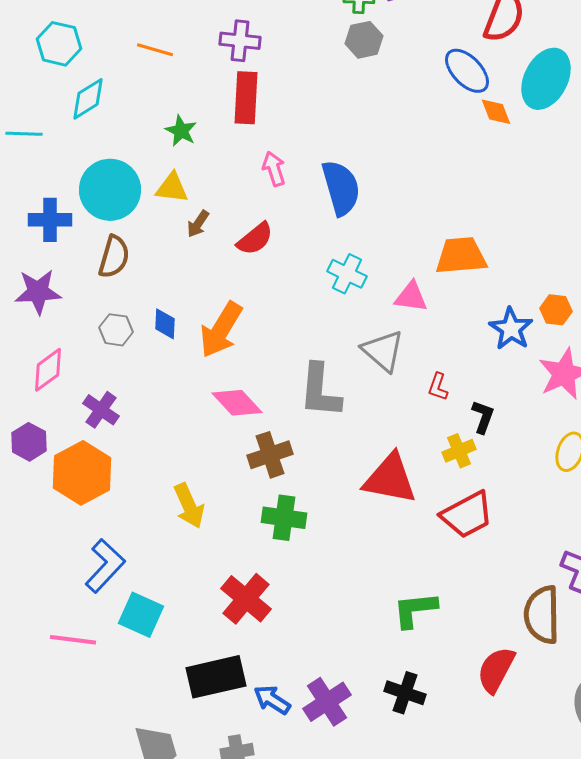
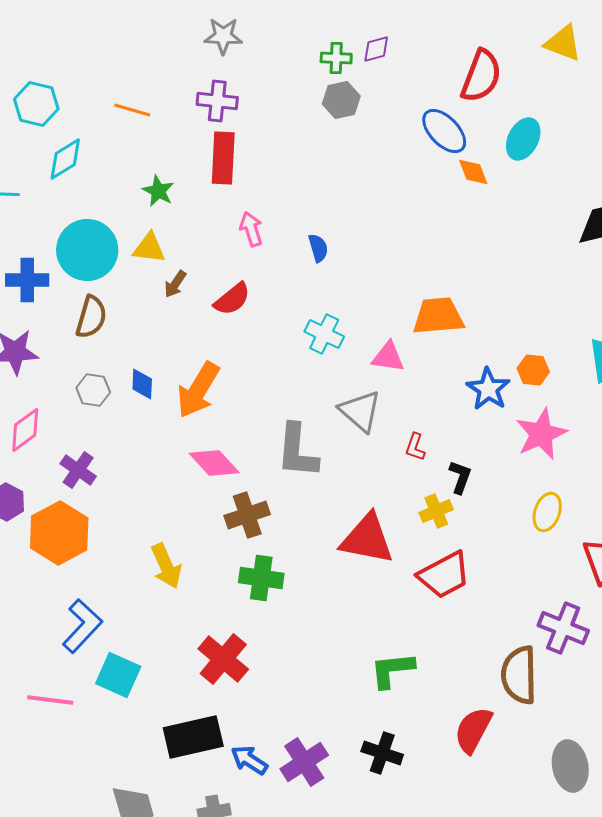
cyan ellipse: (546, 79) -> (523, 139), size x0.7
blue semicircle: (341, 188) -> (318, 248), size x0.5

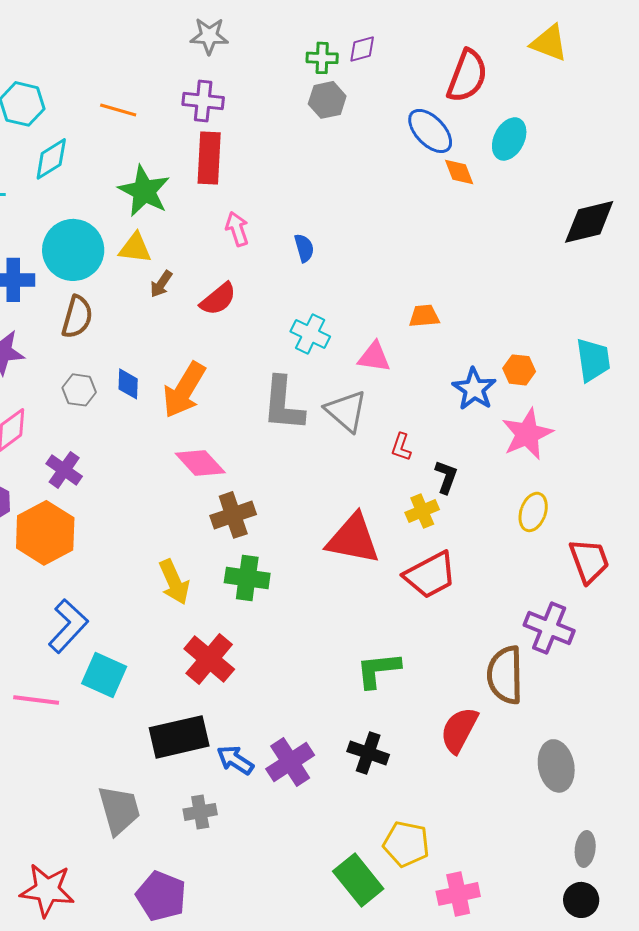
green star: (158, 191) -> (144, 191), size x1.6
orange trapezoid: (438, 316) -> (424, 316), size x0.6
gray L-shape: (297, 451) -> (283, 404), moved
yellow arrow: (166, 566) -> (174, 582), moved

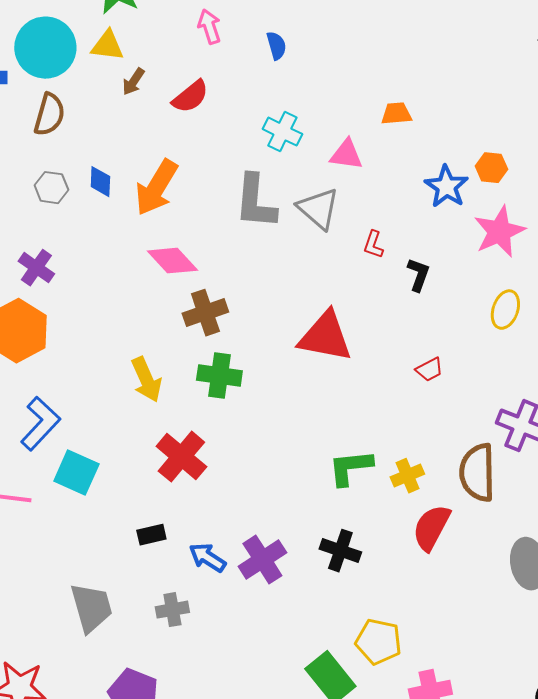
yellow cross: (422, 511) -> (407, 476), moved
red trapezoid: (430, 575) -> (429, 370), moved, size x0.5
black rectangle: (179, 737) -> (151, 535), size x0.5

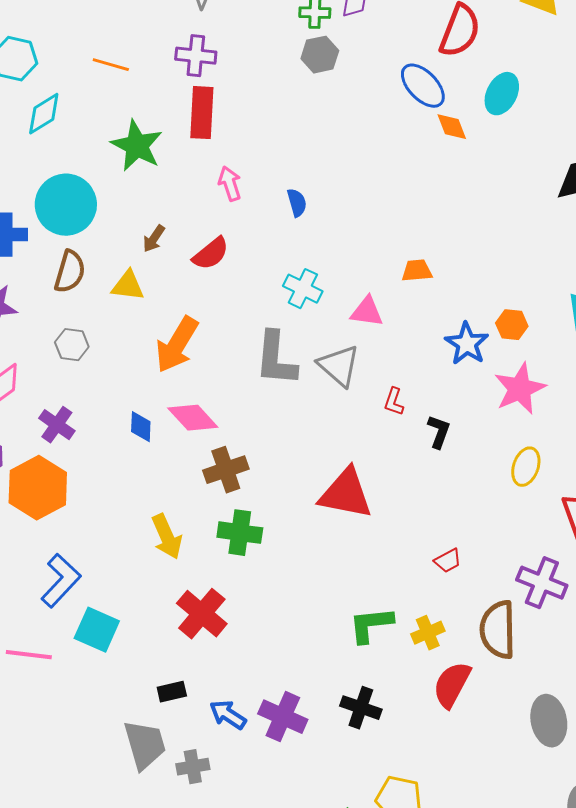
yellow triangle: (107, 46) -> (128, 286), moved
blue diamond: (100, 182) -> (141, 427), moved
red trapezoid: (429, 370) -> (448, 561), moved
purple cross: (262, 560) -> (283, 717), turned -33
gray trapezoid: (91, 608) -> (145, 745), moved

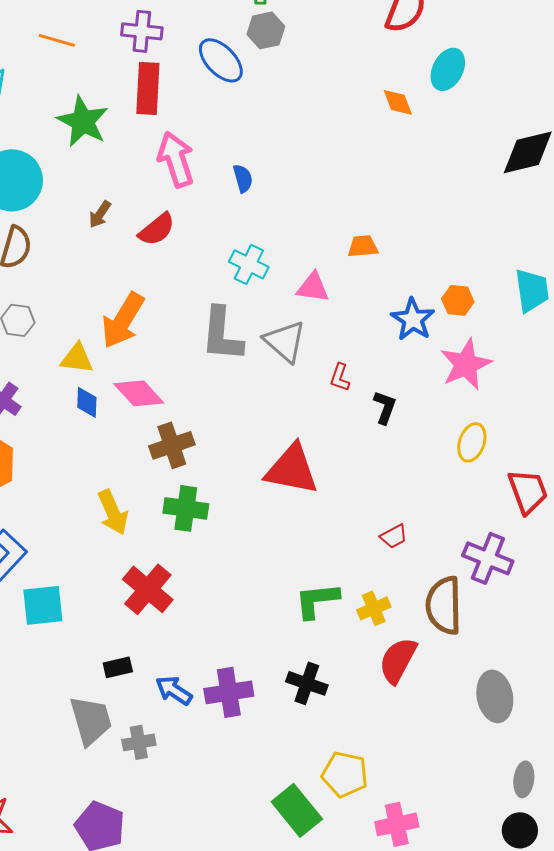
blue ellipse: (423, 86) -> (221, 60), moved
pink arrow: (230, 184) -> (176, 159), size x1.6
yellow triangle: (128, 286) -> (77, 358), moved
cyan square: (97, 630) -> (43, 605), turned -30
purple cross: (283, 717) -> (229, 692), turned -33

